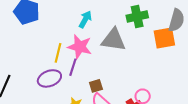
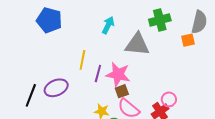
orange square: (164, 38) -> (188, 40), size x0.6
pink star: (80, 47) -> (118, 74), moved
purple ellipse: (49, 78) -> (56, 88), moved

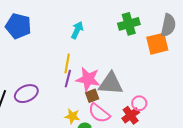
orange square: (188, 40) -> (157, 44), size x1.6
gray triangle: (137, 44) -> (111, 83), moved
yellow line: (82, 60) -> (67, 64), moved

